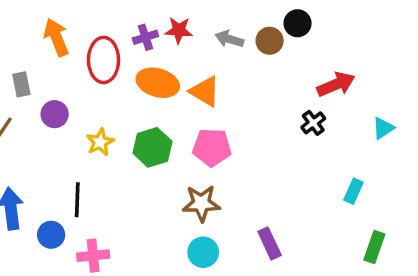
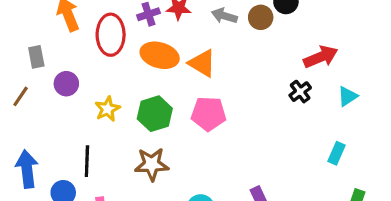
cyan triangle: (383, 128) -> (348, 96), moved
brown star: (201, 203) -> (152, 164), moved

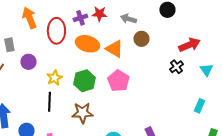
brown circle: (261, 17) -> (141, 39), moved
cyan triangle: (348, 96) -> (206, 70), turned -32
pink pentagon: (209, 114) -> (118, 81), turned 30
black line: (87, 161) -> (49, 102), moved

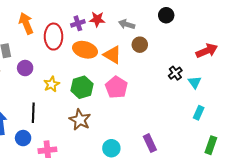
red arrow: (189, 45) -> (207, 51), moved
cyan triangle: (206, 70) -> (195, 82), moved
black line: (49, 102) -> (33, 113), moved
brown star: (82, 113) -> (80, 120), turned 30

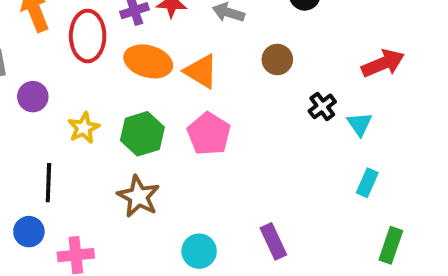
brown circle: (140, 45) -> (277, 59), moved

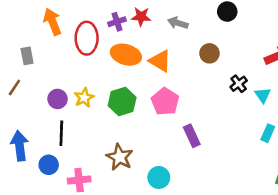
purple circle: (33, 97) -> (57, 99), moved
brown star: (138, 196) -> (120, 157), moved
purple rectangle: (273, 241) -> (192, 136), moved

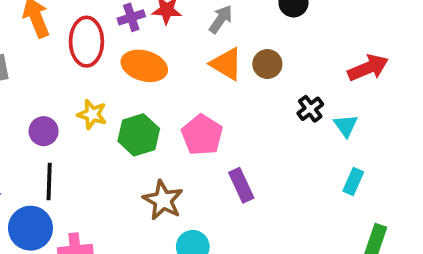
gray arrow: (178, 23) -> (221, 19), turned 108
orange triangle: (160, 61) -> (226, 64), moved
yellow star: (84, 98) -> (92, 114), moved, turned -30
brown star: (120, 157) -> (163, 200), moved
blue circle: (49, 165) -> (31, 228), size x1.5

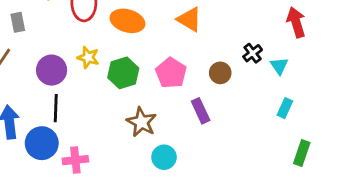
brown circle: (267, 64) -> (220, 73), moved
red arrow: (368, 68) -> (296, 22), turned -84
purple circle: (44, 131) -> (52, 70), size x1.4

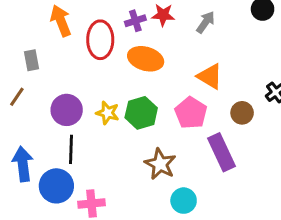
orange triangle: (189, 19) -> (210, 76), moved
yellow star: (88, 57) -> (108, 113), moved
purple rectangle: (201, 111) -> (222, 152), size x1.4

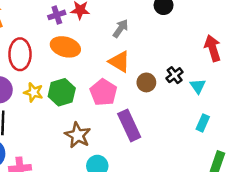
gray arrow: (206, 22) -> (121, 28), moved
red ellipse: (100, 40) -> (20, 54), moved
brown circle: (242, 113) -> (146, 82), moved

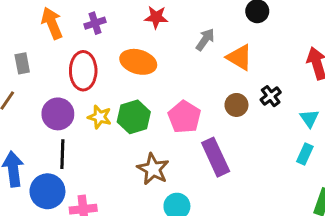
purple cross: (57, 15) -> (95, 23), moved
orange triangle: (119, 62) -> (239, 57), moved
cyan triangle: (198, 86) -> (309, 118), moved

